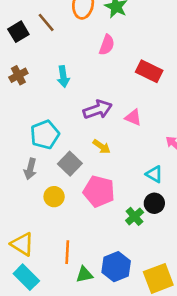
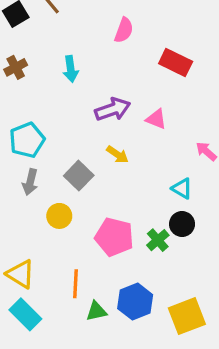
cyan pentagon: (45, 135) -> (27, 140), moved
pink pentagon: (99, 191) -> (114, 237), moved

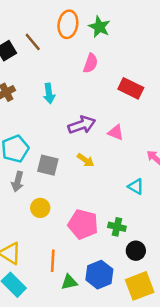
gray square: (79, 176) -> (48, 165), moved, turned -30
black circle: (182, 224) -> (136, 251), moved
green cross: (158, 240) -> (117, 227), turned -36

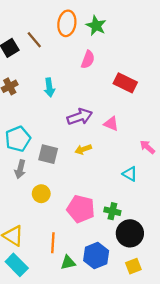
yellow arrow: (86, 160) -> (83, 149), turned 126
black circle: (136, 251) -> (130, 233), size x1.5
yellow square: (140, 286) -> (133, 266), size x0.6

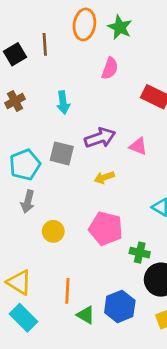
brown line: (34, 40) -> (45, 44), turned 36
gray square: (48, 154) -> (62, 153), moved
pink pentagon: (81, 209) -> (106, 229), moved
green triangle: (68, 263) -> (86, 315), turned 42

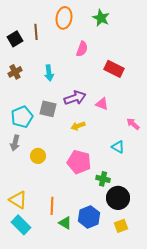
green star: (120, 27) -> (101, 18), moved
gray arrow: (28, 202) -> (15, 143), moved
yellow circle: (53, 231) -> (38, 156), moved

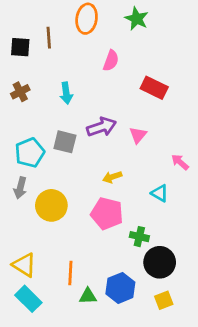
black square: (15, 39) -> (20, 47), turned 35
pink triangle: (102, 104) -> (138, 135), turned 48
yellow arrow: (78, 126) -> (112, 177), moved
yellow circle: (38, 156) -> (51, 205), size x1.5
green triangle: (65, 223) -> (88, 296), turned -32

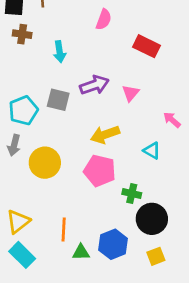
brown cross: (20, 92) -> (22, 34), moved, turned 36
yellow arrow: (112, 177) -> (105, 135), size x1.5
yellow triangle: (24, 265) -> (18, 222), turned 50

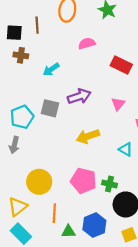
pink semicircle: (104, 19) -> (87, 43), turned -126
cyan arrow: (60, 52) -> (51, 69), turned 63
pink triangle: (130, 93) -> (118, 104), moved
yellow circle: (45, 163) -> (39, 182), moved
pink pentagon: (100, 171) -> (84, 181), moved

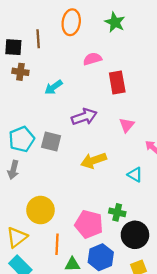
red rectangle: (121, 65) -> (117, 82), moved, turned 54
gray square: (50, 108) -> (51, 142), moved
pink pentagon: (84, 181) -> (89, 224), moved

